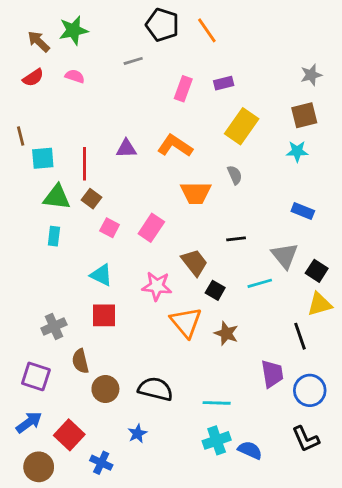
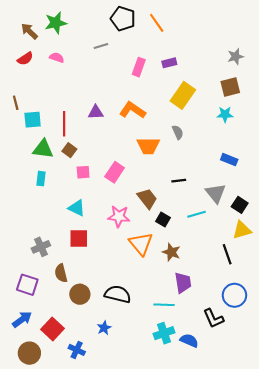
pink square: (110, 228) -> (83, 172), turned -32
purple trapezoid: (272, 374) -> (183, 283), moved
black L-shape: (306, 439) -> (213, 318), moved

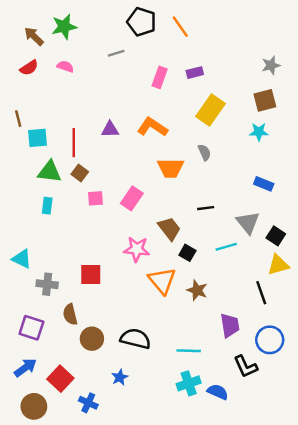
cyan triangle: (77, 208) -> (22, 259), moved
gray cross: (41, 247) -> (47, 284), turned 30
purple trapezoid: (183, 283) -> (230, 325), moved

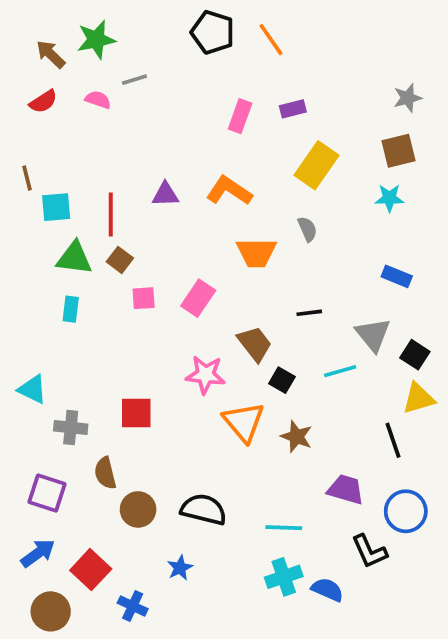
gray line: (116, 53) -> (134, 80), moved
purple trapezoid: (230, 325) -> (346, 489), turned -65

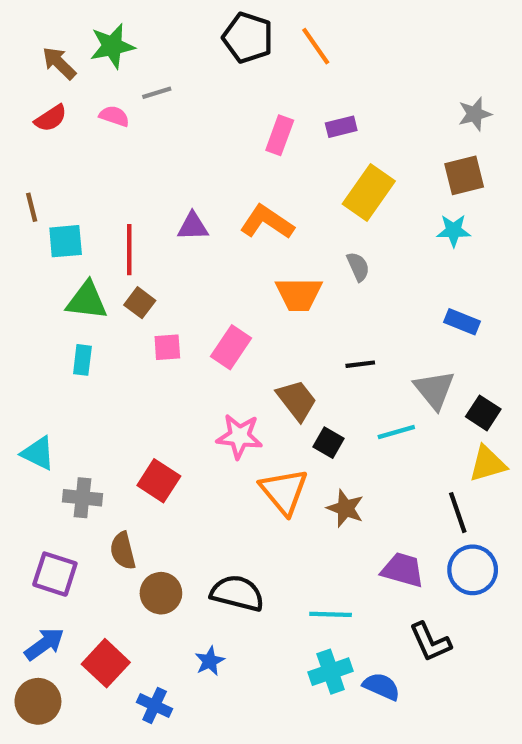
red square: (136, 413) -> (159, 481), turned 33
blue circle: (406, 511) -> (473, 570), moved
brown circle: (51, 611) -> (38, 701), moved

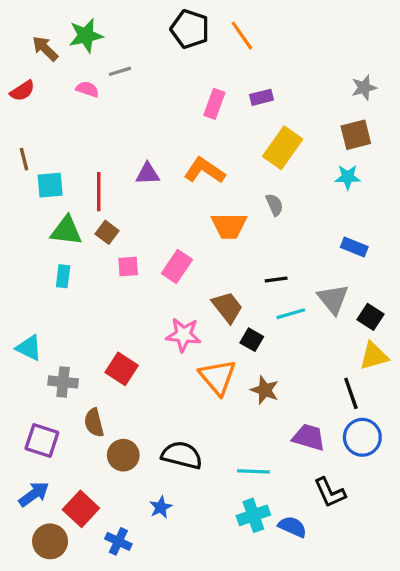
red semicircle: (51, 118) -> (22, 91), moved
cyan line: (396, 432) -> (291, 314), moved
brown circle: (38, 701) -> (50, 541), moved

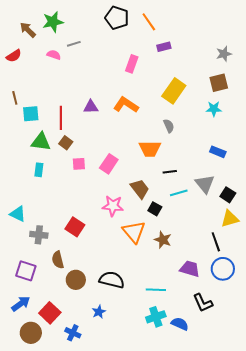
purple rectangle: (261, 97) -> (164, 47), moved
orange trapezoid: (229, 226) -> (150, 149), moved

